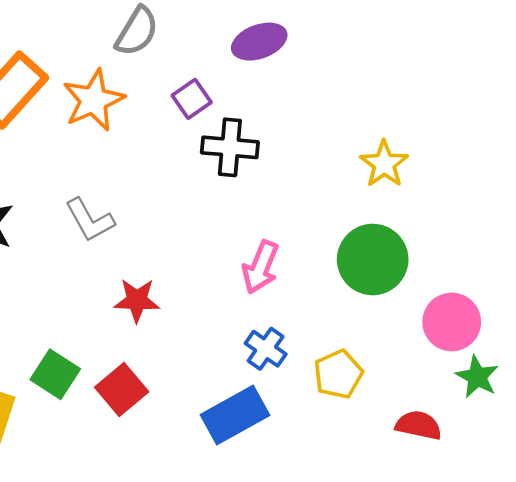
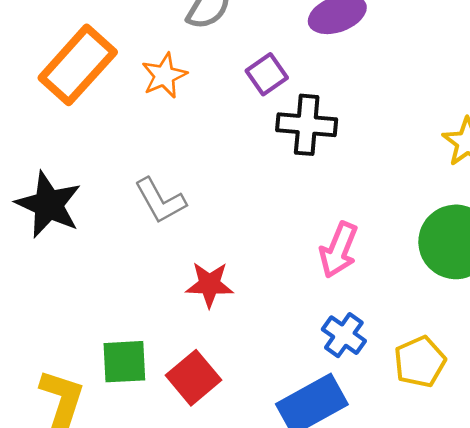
orange star: (94, 100) -> (164, 76), size x0.7
green square: (55, 374) -> (124, 362), turned -36

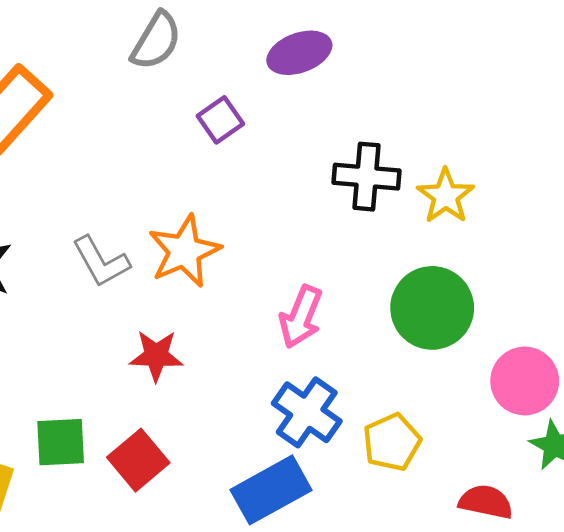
orange star: (164, 76) -> (184, 251), moved, size x1.4
black cross: (307, 125) -> (366, 177), moved
blue cross: (344, 335) -> (307, 412), size x1.4

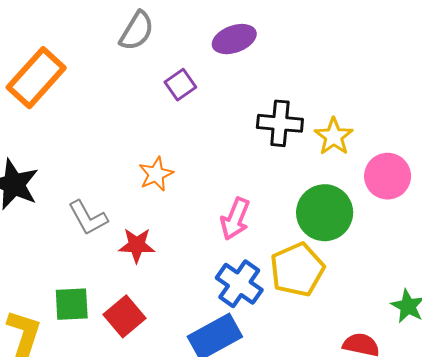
orange star: (184, 251) -> (156, 174), size x0.7
gray L-shape: (101, 262) -> (88, 218), moved
pink circle: (525, 381) -> (388, 176), moved
yellow pentagon: (392, 442) -> (297, 270), moved, size x1.4

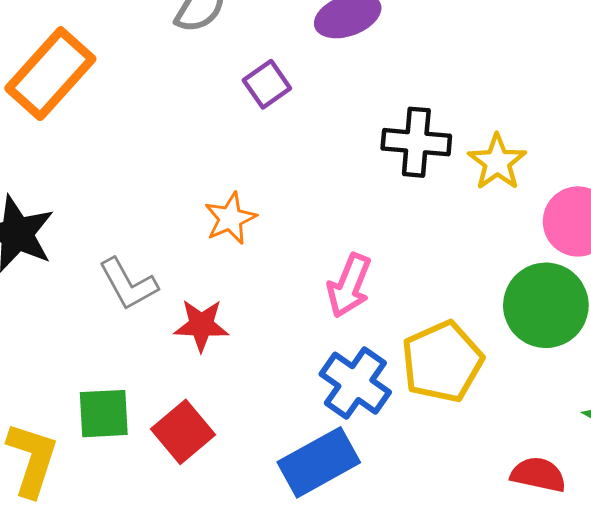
green circle: (325, 213) -> (546, 305), moved

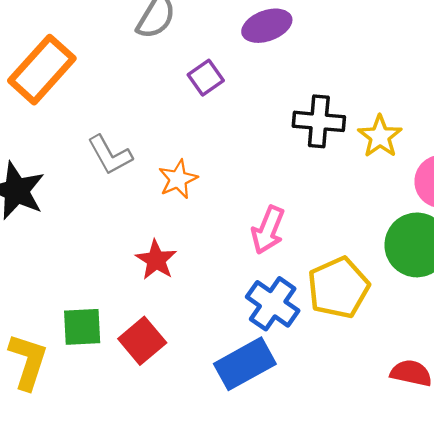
gray L-shape: (128, 284) -> (110, 155), moved
red star: (201, 325) -> (156, 260), turned 30

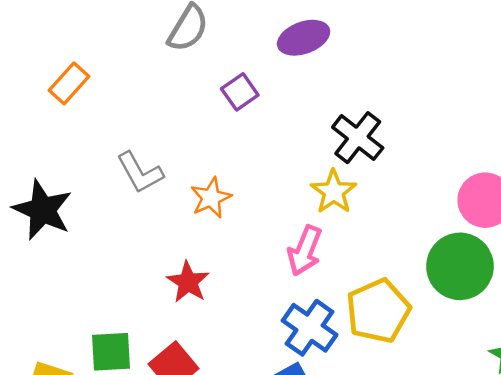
orange rectangle: (42, 70) -> (69, 83), size x0.6
black cross: (319, 121) -> (358, 138), turned 33
yellow star: (380, 136) -> (334, 192), moved

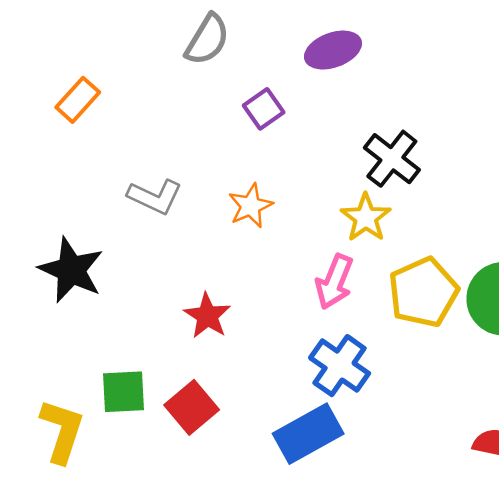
gray L-shape: (140, 172) -> (155, 197), turned -36
orange star: (211, 198) -> (251, 206), moved
black star: (42, 210) -> (71, 270), moved
yellow pentagon: (378, 311) -> (423, 292), moved

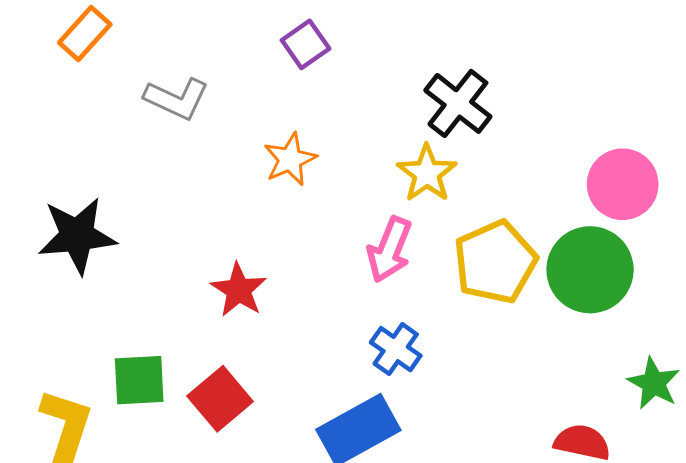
gray L-shape: (155, 197) -> (177, 99), moved
black star: (71, 270) -> (77, 236), turned -30
blue cross: (340, 366) -> (396, 349), size x0.7

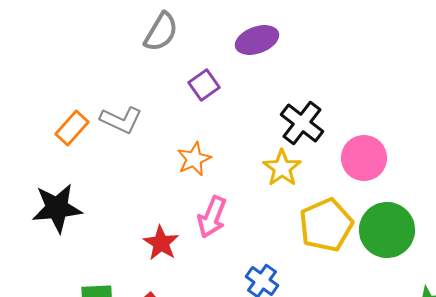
orange rectangle: (85, 33) -> (72, 128), moved
pink circle: (623, 184) -> (364, 158), moved
pink arrow: (389, 250) -> (212, 217), moved

